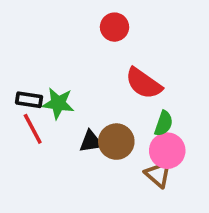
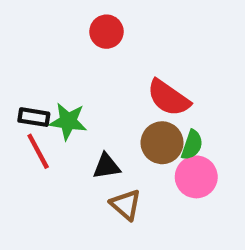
red circle: (114, 27) -> (106, 32), moved
brown circle: (116, 142) -> (162, 143), moved
brown triangle: (158, 174) -> (126, 205), moved

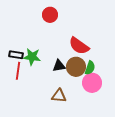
red line: (38, 151) -> (18, 71), turned 36
black triangle: (106, 166) -> (59, 66), moved
brown triangle: (126, 205) -> (59, 96), turned -35

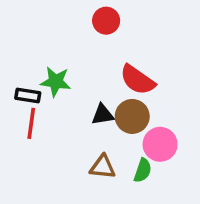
red circle: (50, 15) -> (106, 21), moved
green star: (32, 57) -> (56, 82), moved
green semicircle: (90, 68) -> (143, 170), moved

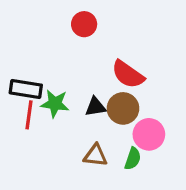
red circle: (106, 21) -> (84, 24), moved
green star: (56, 82) -> (55, 104), moved
black rectangle: (28, 96) -> (26, 89), size x1.4

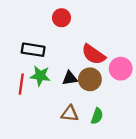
black rectangle: (26, 89) -> (33, 50), moved
pink circle: (149, 134) -> (121, 69), moved

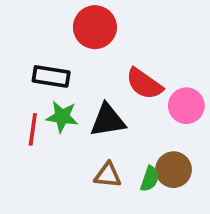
red circle: (61, 18) -> (95, 27), size x1.5
black triangle: (70, 78) -> (108, 120), size x1.5
brown circle: (90, 79) -> (174, 170), moved

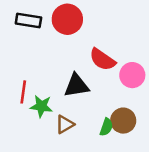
black rectangle: (51, 76) -> (28, 21), moved
green star: (62, 117) -> (41, 106), moved
brown triangle: (108, 175) -> (65, 124), moved, turned -36

